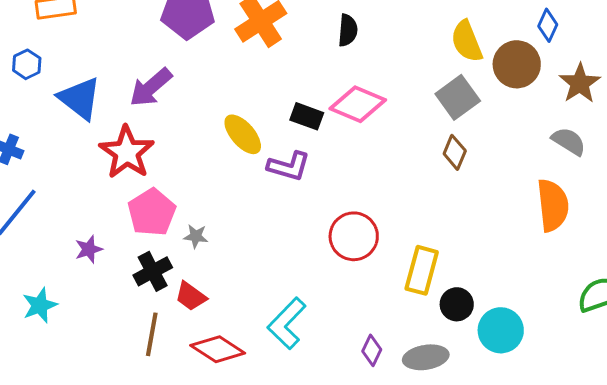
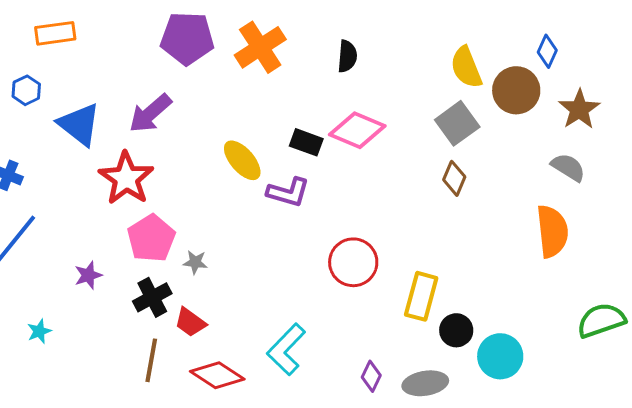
cyan star: (40, 305) -> (39, 331), size x0.7

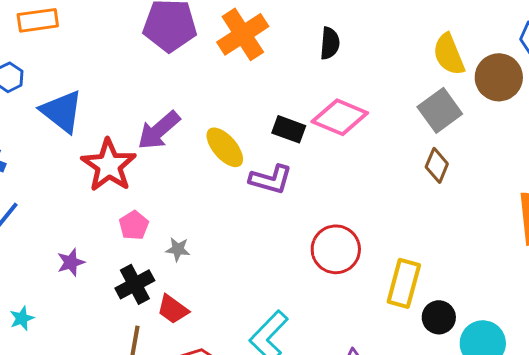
purple arrow: (150, 113) -> (159, 130), moved
pink pentagon: (151, 238) -> (134, 225), size x0.6

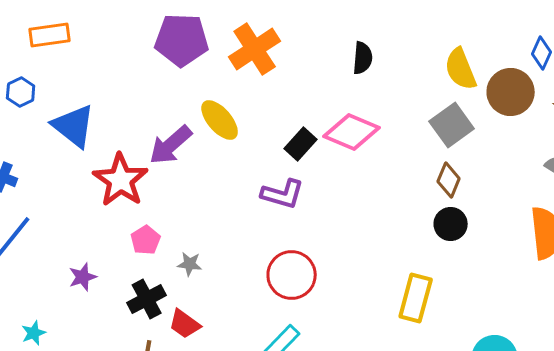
black semicircle: (330, 43) -> (363, 58), moved
black rectangle: (289, 129) -> (301, 144), turned -68
yellow ellipse: (225, 147) -> (220, 120), moved
red circle: (336, 249) -> (292, 275), moved
black circle: (439, 317) -> (451, 224), moved

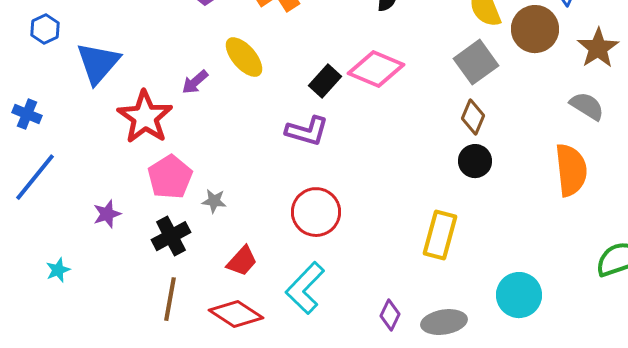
blue triangle: (74, 126) -> (98, 63), turned 33
purple arrow: (171, 145) -> (195, 82), size x0.6
pink pentagon: (146, 240) -> (170, 177), size x1.5
red trapezoid: (185, 324) -> (242, 261), moved, turned -84

